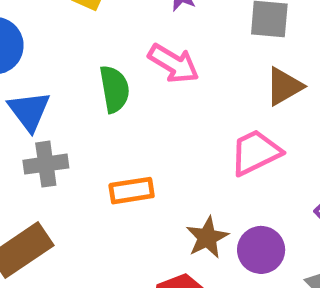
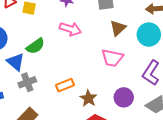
green semicircle: (114, 89) -> (35, 46), moved, turned 78
pink trapezoid: (255, 152) -> (112, 58), turned -130
brown star: (207, 237) -> (88, 98), moved

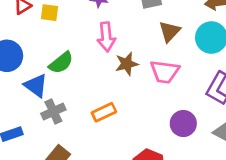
pink arrow: (70, 29) -> (106, 37), turned 70
brown star: (88, 98) -> (127, 64), moved, turned 30

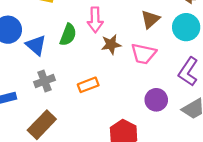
green semicircle: (61, 63) -> (68, 35), moved, turned -35
blue triangle: (36, 86) -> (36, 45), moved

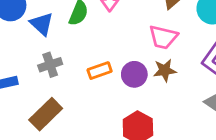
brown star: (111, 44) -> (165, 70), moved
purple circle: (156, 100) -> (134, 74), moved

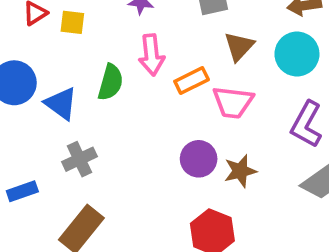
brown star: (165, 70) -> (240, 171), moved
orange rectangle: (100, 71) -> (192, 81), moved

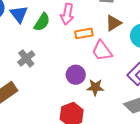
pink trapezoid: (233, 102) -> (102, 51), turned 30
blue triangle: (61, 104) -> (19, 14), moved
gray cross: (80, 159) -> (26, 58), moved, turned -30

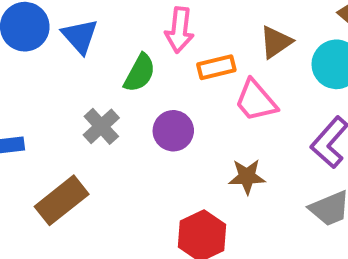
green semicircle: (42, 22) -> (140, 73), moved
purple circle: (76, 75) -> (173, 131), moved

